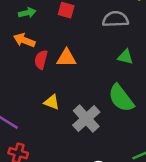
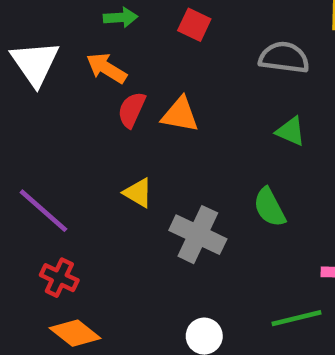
green semicircle: (121, 98) -> (269, 207), size x0.7
gray cross: (86, 119) -> (198, 235), turned -32

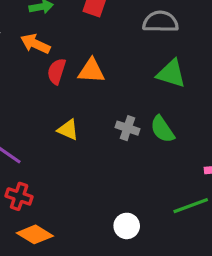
green triangle: (291, 131) -> (171, 74), size x1.4
gray cross: (198, 235) -> (127, 128), moved, size x0.6

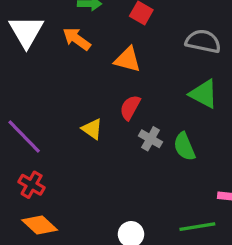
red semicircle: (57, 71) -> (130, 108), moved
orange triangle: (91, 71) -> (128, 60), moved

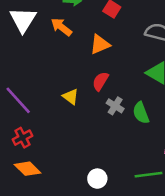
orange triangle: (128, 60) -> (100, 44), turned -40
red cross: (32, 185) -> (22, 138), turned 30

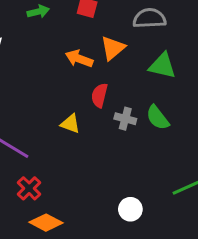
orange arrow: (61, 27) -> (79, 59), moved
orange triangle: (100, 44) -> (113, 48), moved

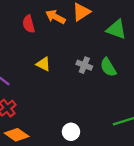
red semicircle: (99, 95) -> (29, 24), moved, turned -36
white circle: (130, 209) -> (71, 132), moved

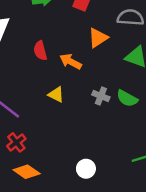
orange arrow: (55, 17) -> (71, 62), moved
green semicircle: (108, 67) -> (127, 98), turned -30

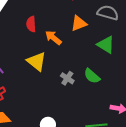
yellow triangle: (56, 95) -> (37, 61), size x1.5
gray cross: (101, 96) -> (67, 78), moved

